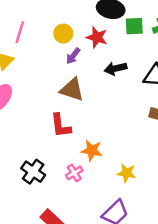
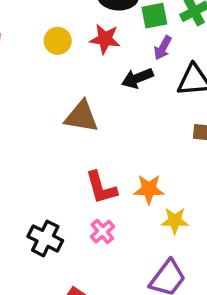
purple arrow: (73, 56) -> (163, 48), moved
red L-shape: (61, 126) -> (101, 188), moved
orange star: (92, 151) -> (149, 189), moved

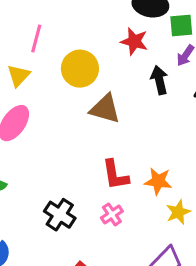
yellow circle: (58, 41) -> (80, 69), moved, size x1.5
black arrow: (137, 78) -> (159, 80), turned 92
yellow star: (175, 221) -> (178, 212), turned -30

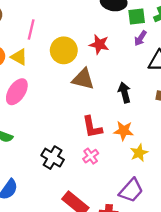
red star: (134, 41) -> (99, 44), moved
yellow triangle: (19, 75) -> (19, 57), turned -42
black arrow: (159, 80) -> (124, 92), moved

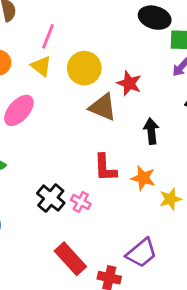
red star: (99, 44) -> (129, 83), moved
yellow triangle: (19, 57) -> (41, 66), moved
yellow star: (139, 153) -> (170, 199), moved
pink cross: (91, 156) -> (81, 202), moved, turned -35

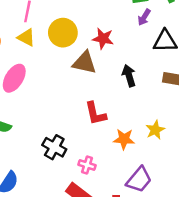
orange star: (143, 178) -> (124, 139), moved
pink cross: (81, 202) -> (87, 165), moved

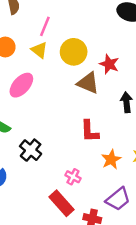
orange star: (124, 139) -> (111, 159), turned 30
black cross: (54, 147) -> (31, 150), moved

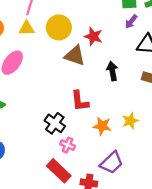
yellow triangle: (39, 50) -> (27, 28), turned -35
black cross: (31, 150) -> (55, 123), moved
orange star: (111, 159) -> (102, 126), turned -30

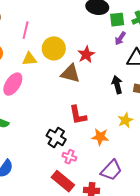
yellow triangle: (27, 28) -> (29, 59), moved
red star: (93, 36) -> (86, 55), turned 30
black arrow: (112, 71) -> (117, 85), moved
yellow star: (130, 121) -> (125, 120), moved

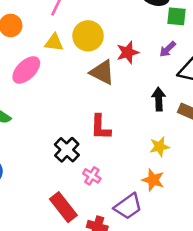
purple arrow: (120, 38) -> (168, 49), moved
orange star: (100, 137) -> (153, 180), moved
pink cross: (69, 157) -> (92, 176), moved

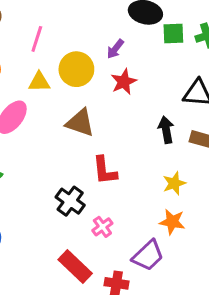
purple arrow: (168, 49) -> (115, 49), moved
brown triangle: (102, 72) -> (80, 123), moved
pink cross: (92, 176) -> (102, 227), turned 30

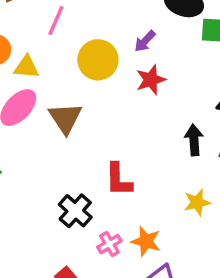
yellow triangle: (39, 82) -> (26, 67), moved
brown triangle: (80, 123) -> (65, 118), moved, turned 32
orange star: (172, 222) -> (146, 241), moved

